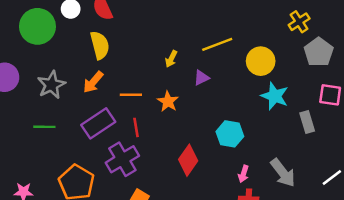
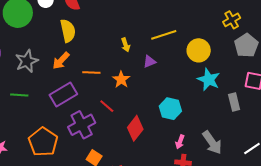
yellow arrow: (171, 59) -> (126, 45), turned -48
red line: (136, 127) -> (107, 106), moved, turned -42

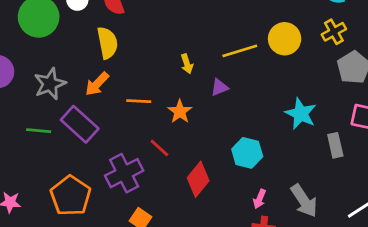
yellow circle: (199, 50) -> (285, 39), moved
purple rectangle: (63, 95) -> (80, 124), moved, turned 72

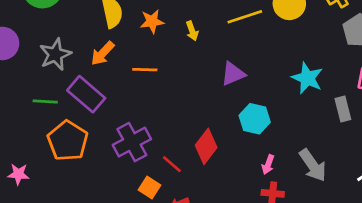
purple triangle: (219, 87) -> (233, 74), moved, size x1.4
orange star: (180, 112) -> (152, 21), moved, turned 30
red line: (159, 148) -> (172, 164), moved
orange pentagon: (71, 196) -> (68, 141), moved

